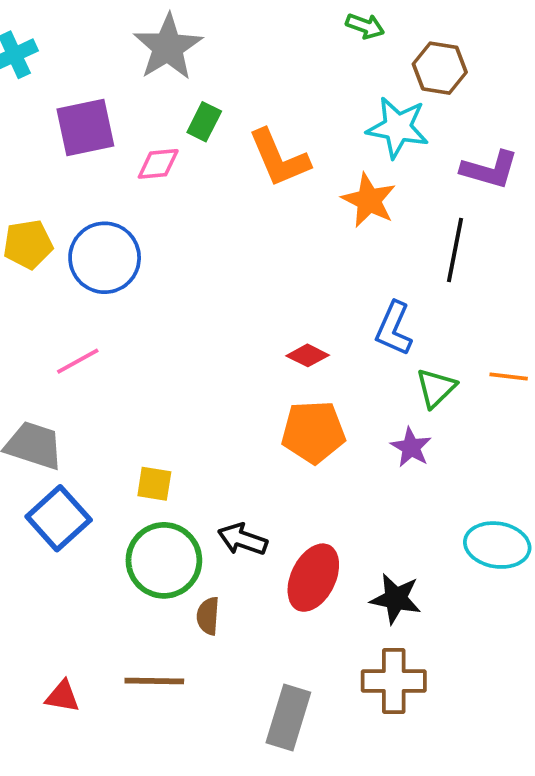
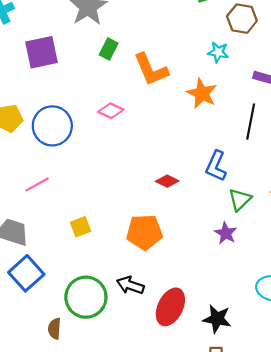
cyan star: (398, 127) -> (218, 52), size x0.6
pink diamond: (158, 164) -> (111, 111), moved, turned 30
orange pentagon: (313, 432) -> (144, 232), moved
yellow square: (154, 484) -> (80, 227), moved, turned -30
brown semicircle: (208, 616) -> (54, 329), moved

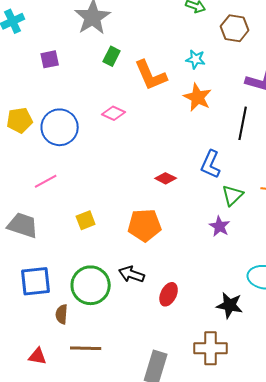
purple square: (41, 52) -> (50, 59), size x0.6
cyan star: (218, 52) -> (196, 59), moved
blue square: (26, 273) -> (36, 281), moved, turned 36
red ellipse: (170, 307) -> (169, 294), size x0.7
black star: (217, 319) -> (230, 305), moved

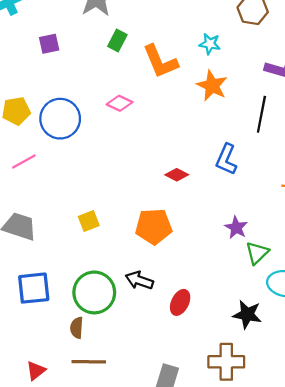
pink line: (46, 181) -> (24, 162), moved
green triangle: (233, 195) -> (257, 253), moved
brown semicircle: (62, 314) -> (77, 328), moved
red triangle: (38, 356) -> (36, 371), turned -48

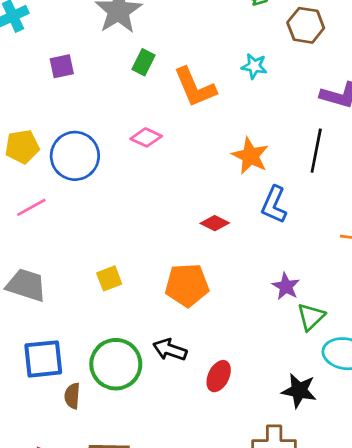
orange star: (212, 86) -> (250, 156), moved
brown semicircle: (77, 328) -> (72, 396), moved

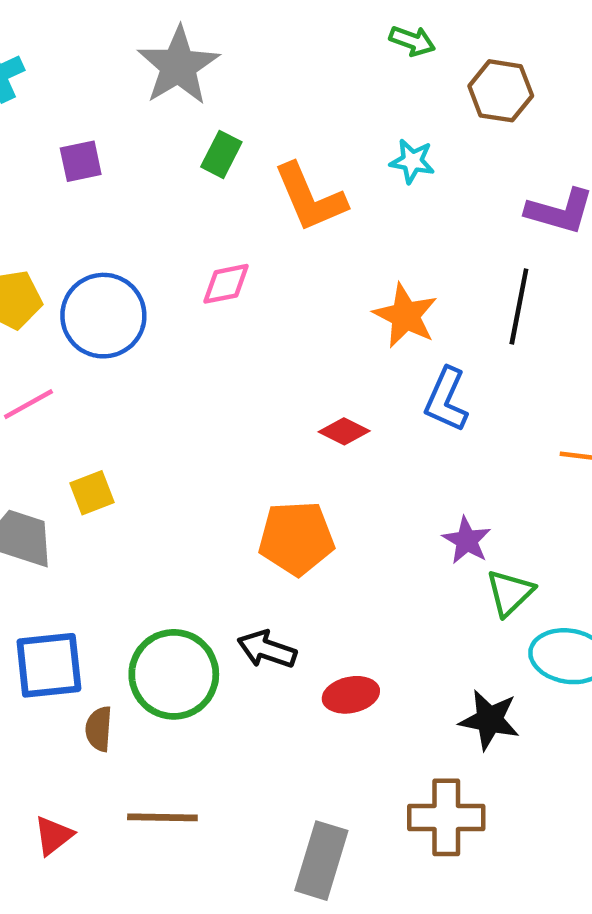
pink diamond: (146, 137) -> (226, 284), turned -36
yellow square: (109, 278) -> (92, 493), moved
red ellipse: (219, 376) -> (351, 695), turned 52

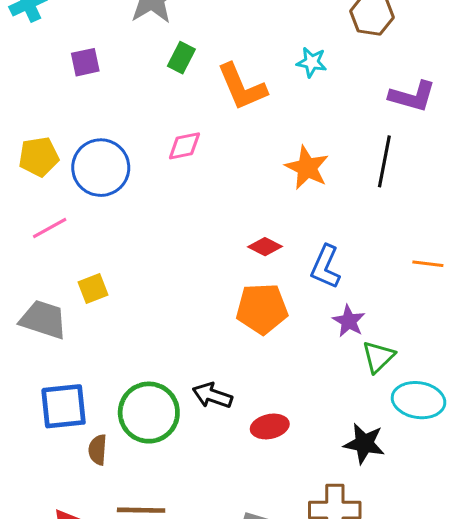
blue L-shape: (446, 400) -> (326, 267), moved
orange pentagon: (296, 538) -> (262, 309), moved

